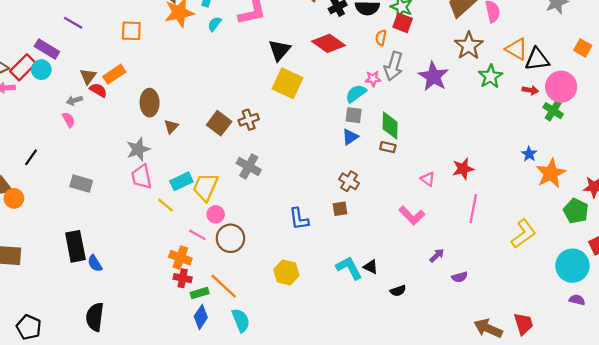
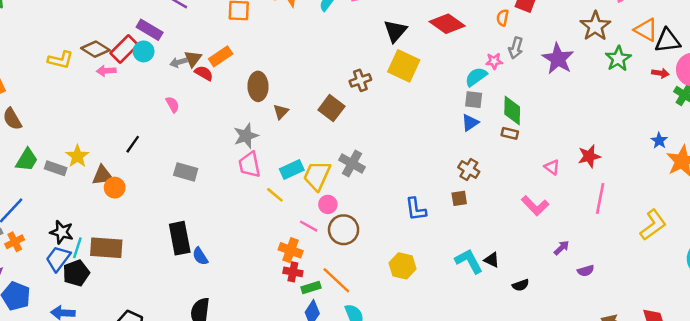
gray arrow: (393, 66) -> (516, 48), size x0.7
gray arrow: (74, 100) -> (179, 62), moved
brown cross: (249, 120) -> (360, 80), moved
gray cross: (249, 166) -> (352, 163), moved

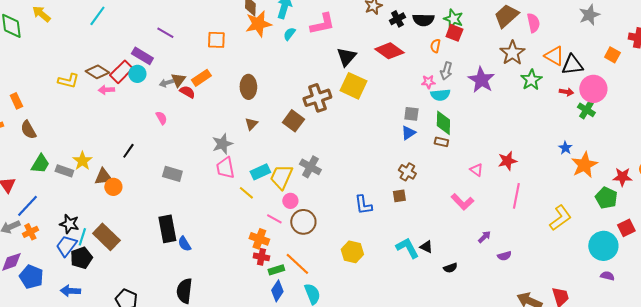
cyan semicircle: (476, 77) -> (440, 95), moved, turned -150
brown cross: (360, 80) -> (317, 98), size x1.5
brown ellipse: (258, 86) -> (248, 87), moved
brown rectangle: (106, 248) -> (106, 237), turned 40

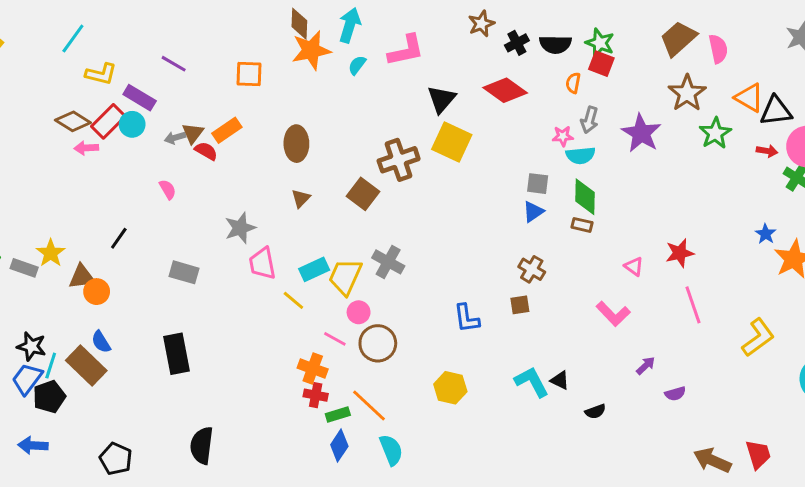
yellow L-shape: (68, 81) -> (101, 74), moved
gray star: (222, 144) -> (240, 228), moved
pink line: (516, 196) -> (693, 305), turned -30
blue semicircle: (184, 244) -> (101, 342), moved

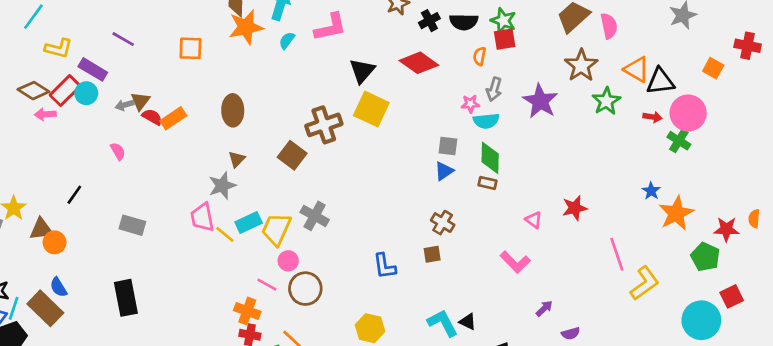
red square: (601, 64) -> (505, 39), turned -30
orange rectangle: (227, 130) -> (173, 118), moved
gray star: (240, 228) -> (222, 186), moved
yellow line: (293, 300) -> (225, 234), moved
pink line: (693, 305) -> (617, 254), moved

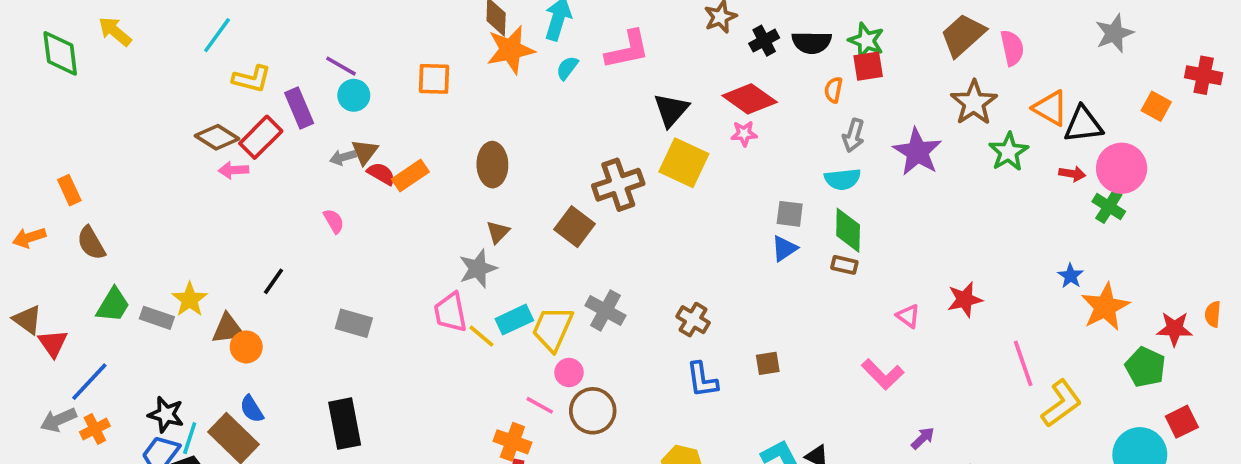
purple rectangle: (93, 69) -> (299, 108), turned 36
cyan circle: (86, 93) -> (354, 95), moved
pink star: (470, 104) -> (744, 134), moved
brown cross: (443, 223) -> (693, 320), moved

